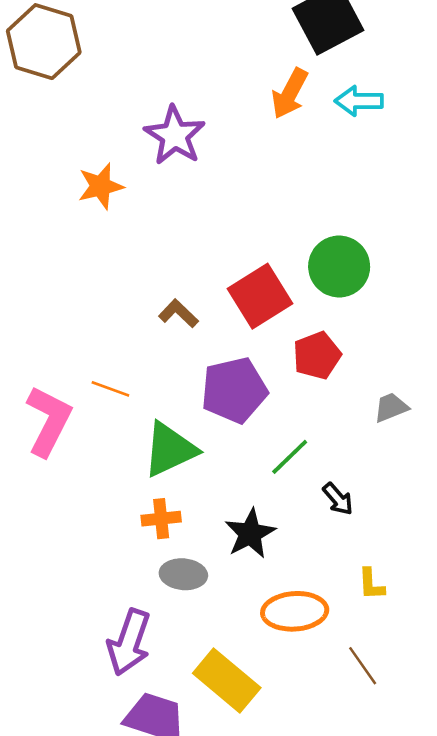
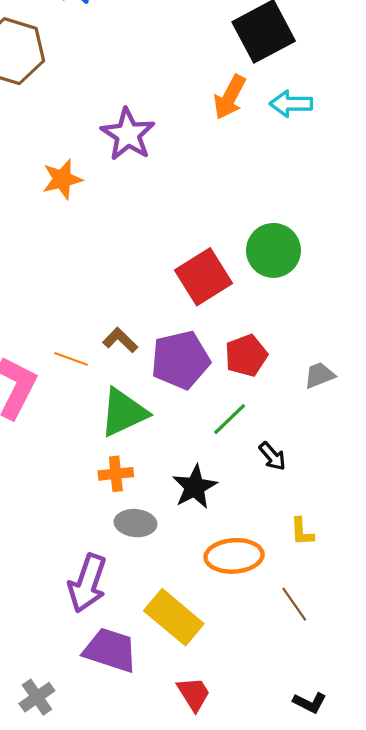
brown L-shape: (178, 313) -> (120, 340), moved
red pentagon: (317, 356) -> (246, 356), moved

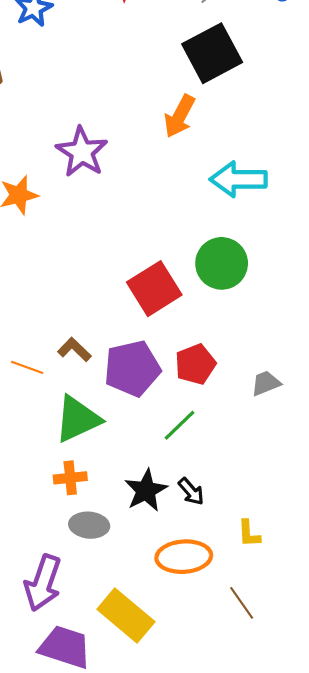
cyan arrow: (291, 104) -> (238, 179), moved, size x1.4
black arrow: (272, 456) -> (191, 491), moved

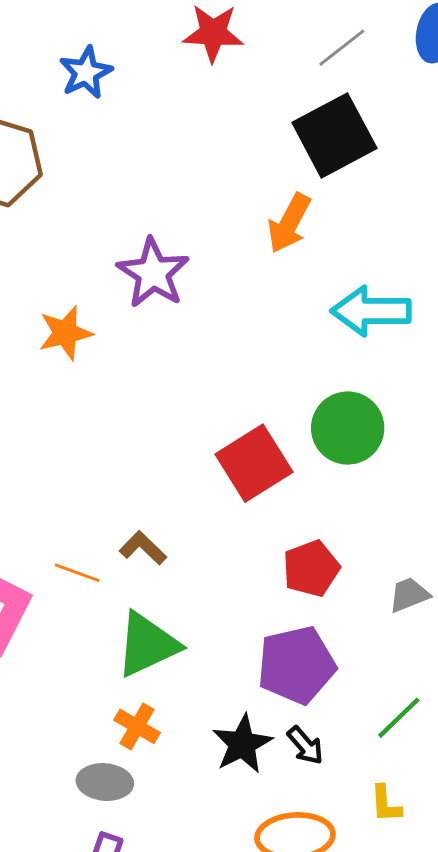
purple pentagon: (132, 368) -> (296, 665), moved
green line: (180, 425) -> (399, 718), moved
orange cross: (70, 478) -> (137, 726), turned 36
gray ellipse: (89, 525) -> (105, 782), moved

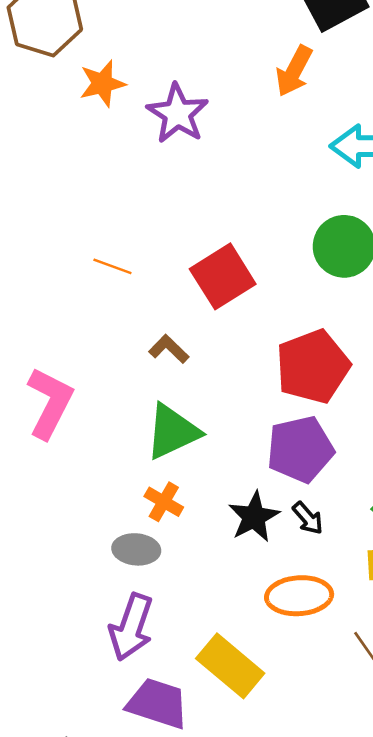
orange star: (65, 333) -> (102, 84), moved
red square: (254, 463) -> (223, 276), moved
red pentagon: (311, 568) -> (313, 367), size x1.5
orange line: (77, 573) -> (112, 266), moved

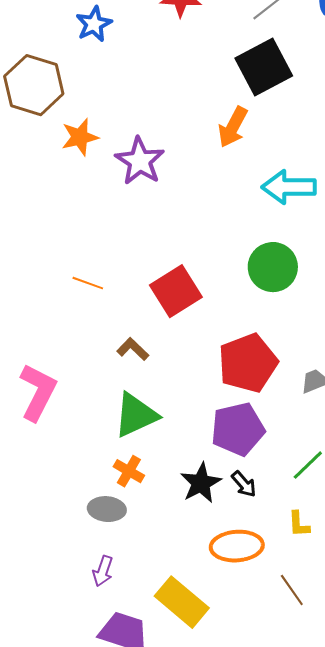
purple arrow: (131, 627) -> (103, 571), size x0.6

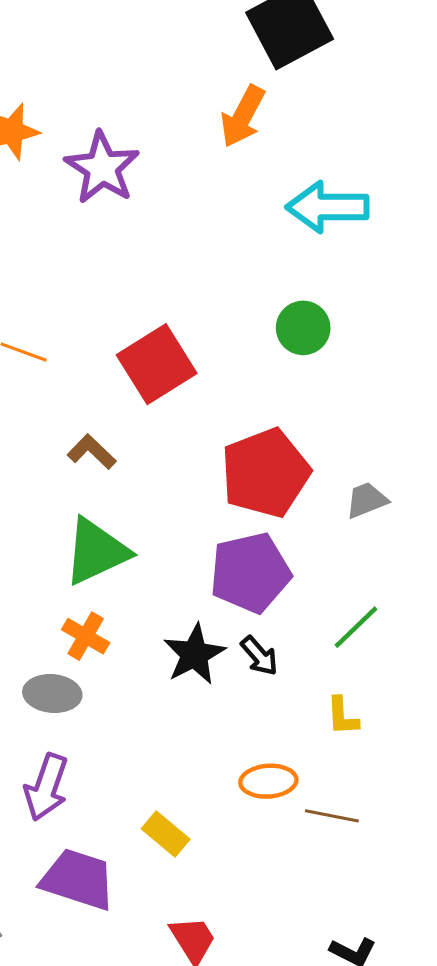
green circle: (273, 267) -> (303, 328), size x0.7
orange ellipse: (237, 546) -> (268, 781), moved, size x0.7
purple arrow: (103, 571) -> (46, 787), size x1.4
brown line: (292, 590) -> (332, 816), turned -44
yellow rectangle: (182, 602) -> (166, 834), size x0.6

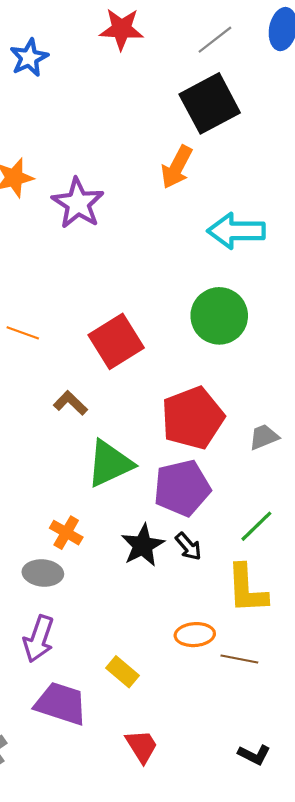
green circle: (303, 328) -> (219, 316), size x1.5
green triangle: (96, 552) -> (110, 464), moved
yellow L-shape: (342, 716) -> (247, 589), size x1.8

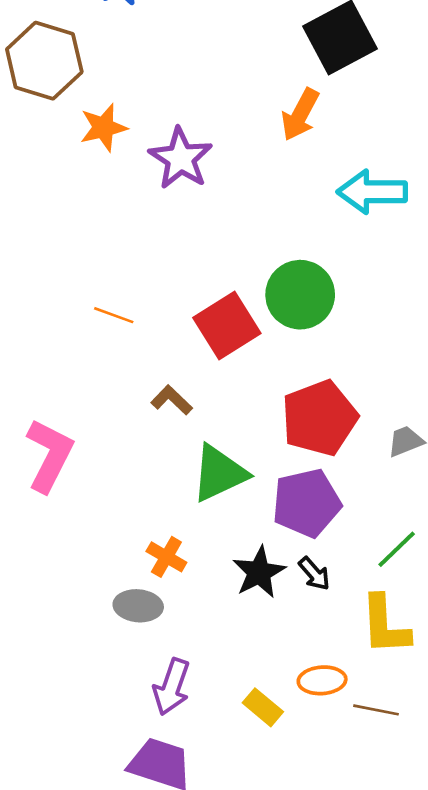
green circle: (219, 316) -> (300, 295), moved
purple arrow: (39, 639) -> (172, 687), moved
yellow rectangle: (123, 672) -> (263, 707), moved

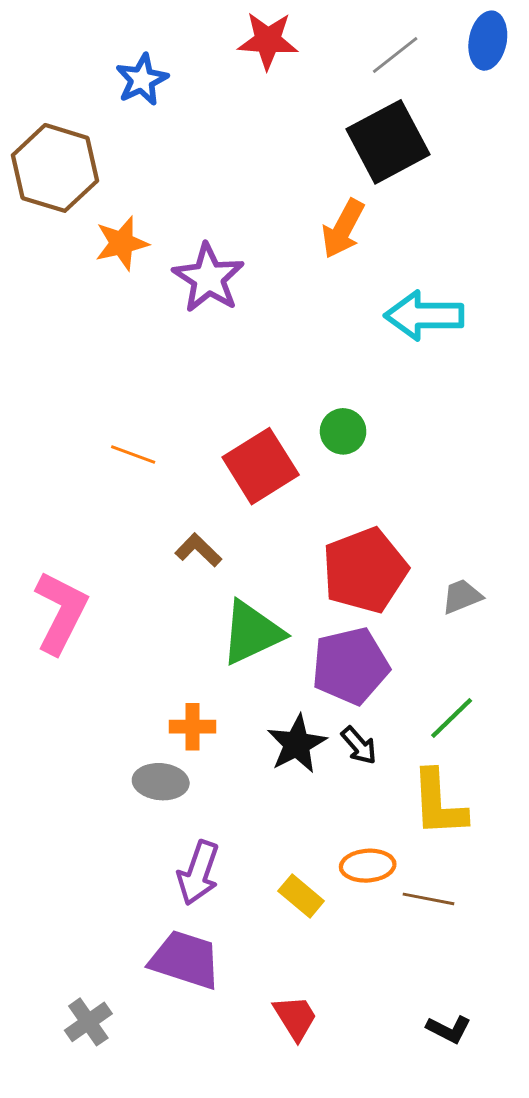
green circle: (300, 295) -> (343, 431), size x0.6
orange cross: (166, 557) -> (193, 727), turned -30

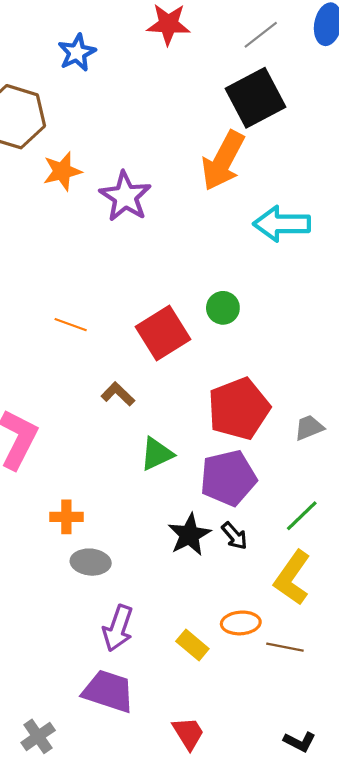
orange arrow: (343, 229) -> (223, 161), size x1.4
green triangle: (252, 633) -> (157, 454), size x0.7
orange cross: (193, 727) -> (66, 517), moved
yellow L-shape: (439, 803) -> (292, 578), turned 38

